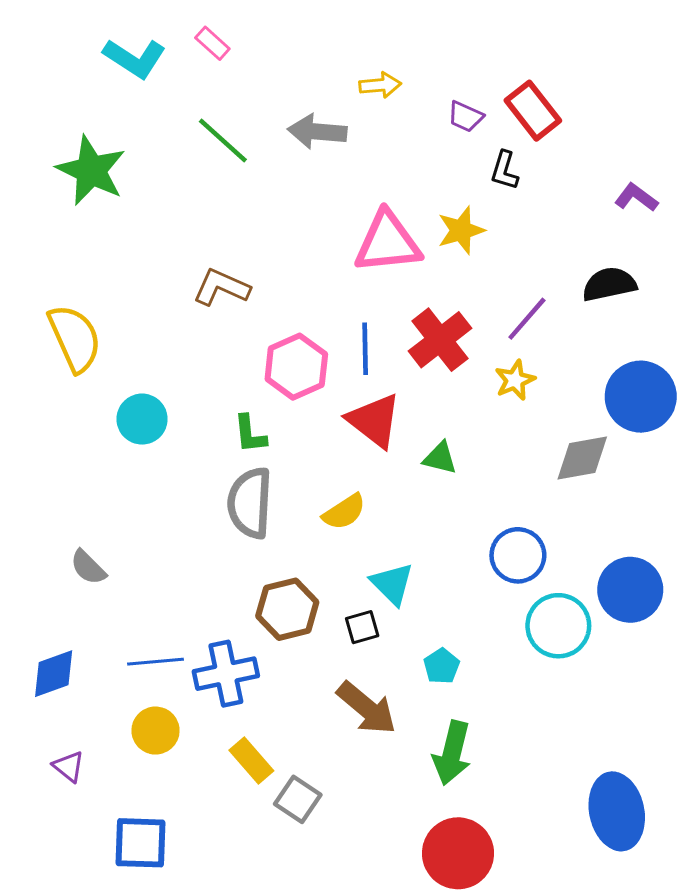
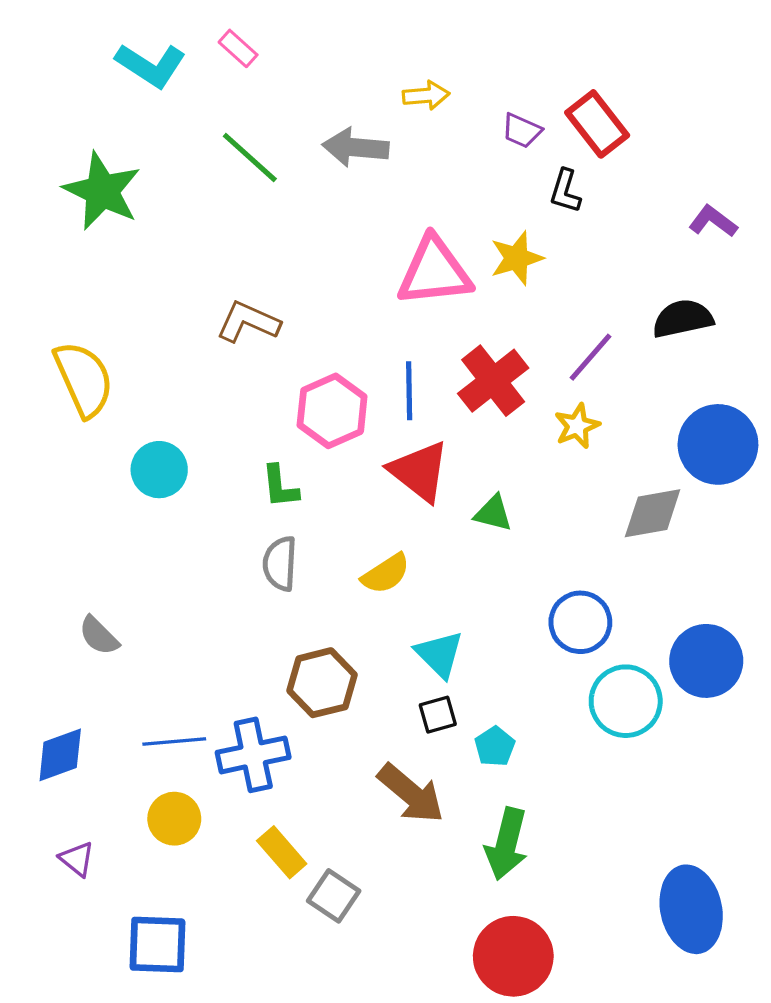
gray semicircle: (250, 503) -> (280, 564), size x0.7
black square: (362, 627) -> (438, 715), moved

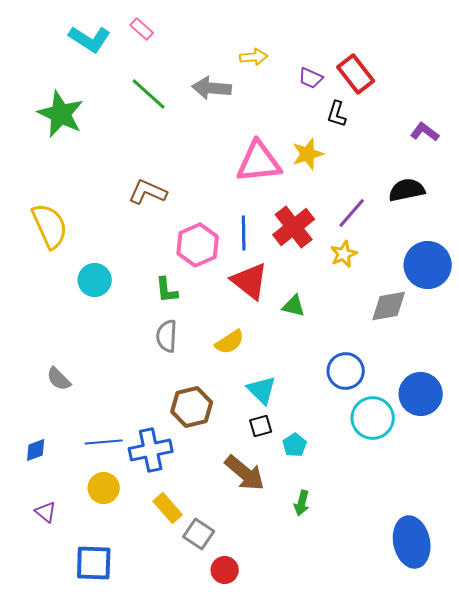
blue diamond: (60, 755) -> (36, 450), size x0.7
green arrow: (507, 844) -> (302, 503), size x0.6
red circle: (513, 956) -> (225, 570), moved, size x0.6

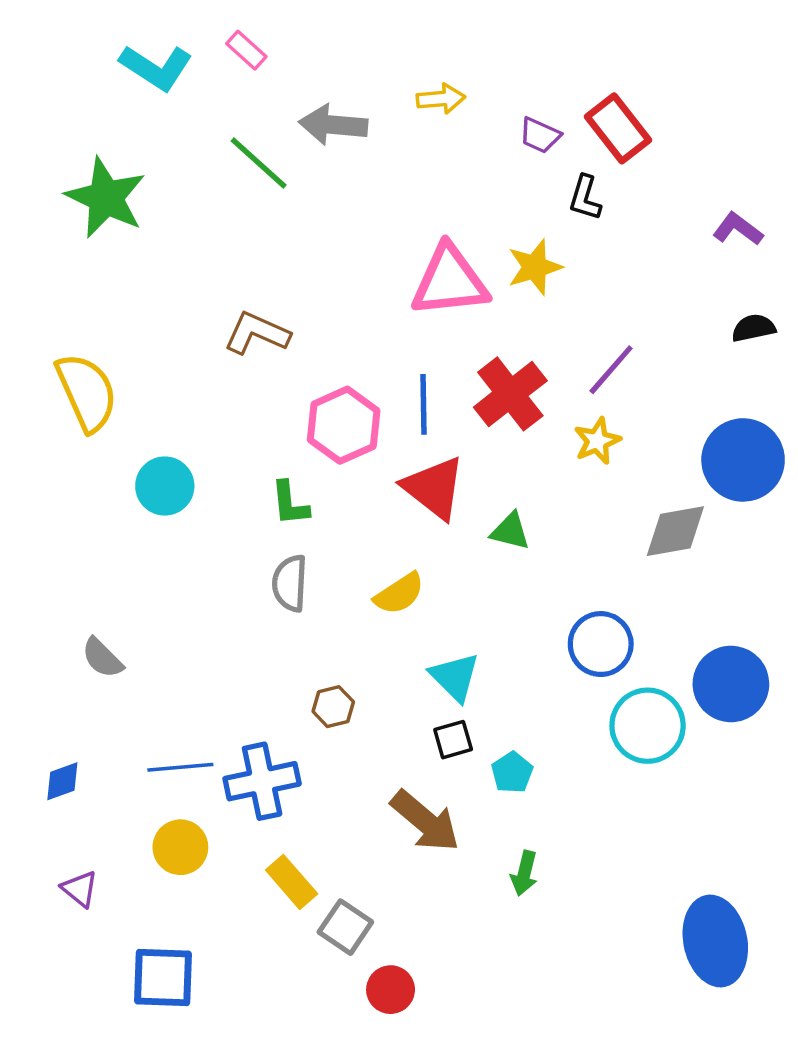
gray arrow: (212, 88) -> (333, 125), moved
black semicircle: (407, 190) -> (753, 328), moved, size x0.7
brown hexagon: (192, 407) -> (333, 707), size x0.6

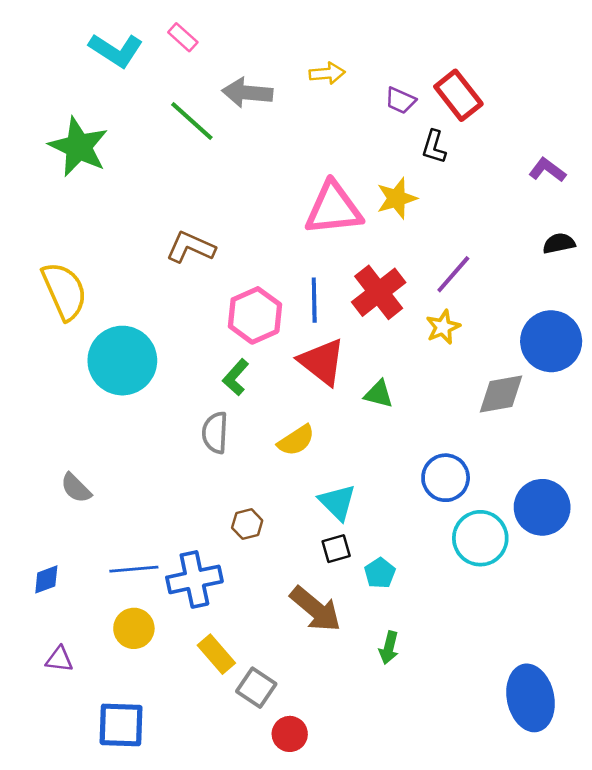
cyan circle: (165, 486) -> (122, 361), size x1.6
green L-shape: (290, 503) -> (236, 377), moved, turned 48
purple triangle: (80, 889) -> (59, 659), turned -32

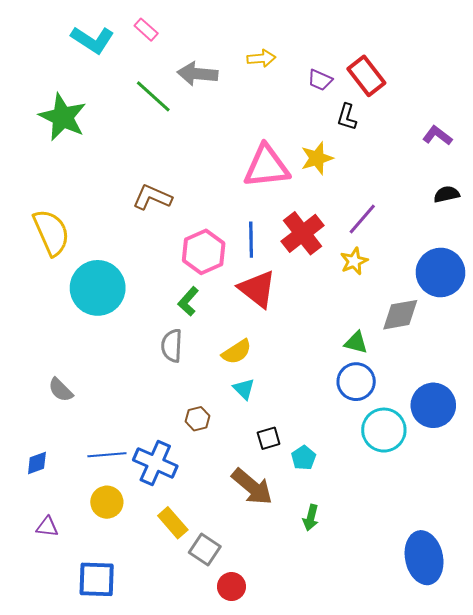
green triangle: (379, 394) -> (356, 343), moved
cyan triangle: (337, 502) -> (244, 389), moved, size x0.7
blue cross: (194, 579) -> (155, 463), turned 36

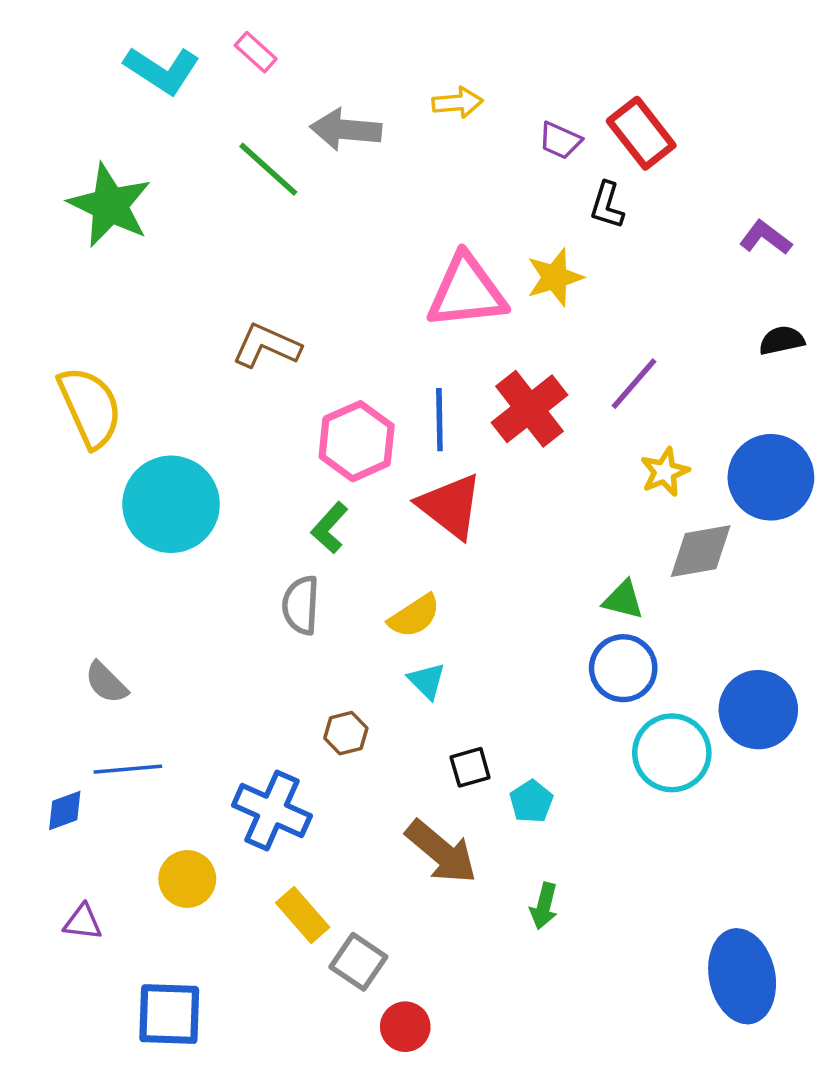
yellow star: (354, 261) -> (665, 472), moved
blue line: (107, 455) -> (128, 769), moved

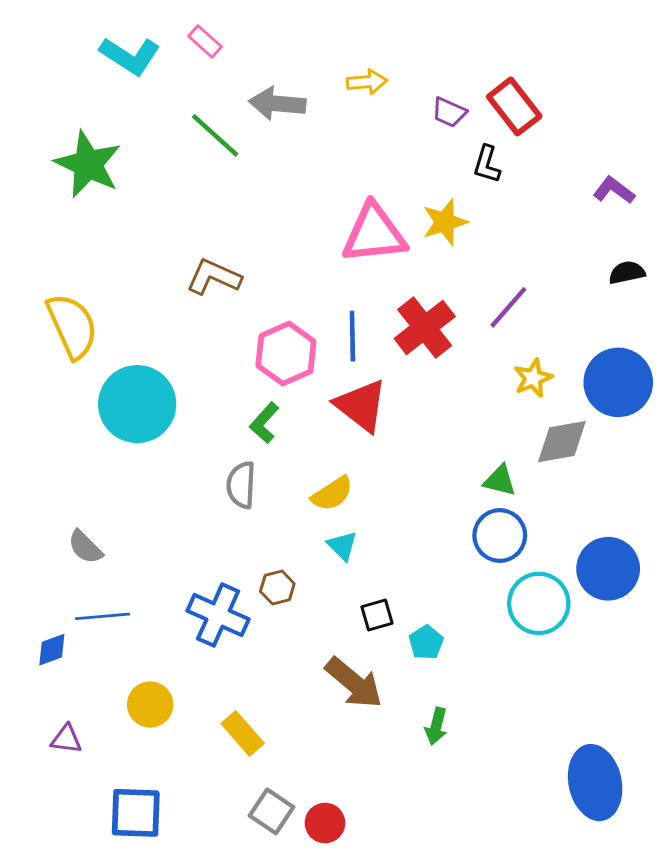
blue cross: (272, 811) -> (218, 615), moved
gray square: (358, 962) -> (272, 811), moved

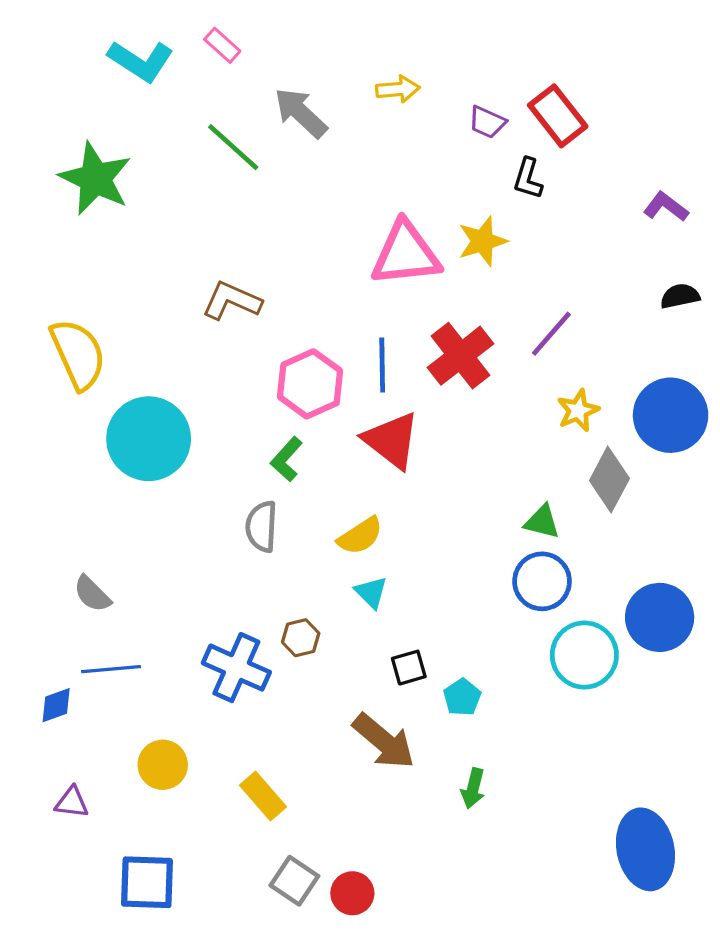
gray arrow: (277, 104) -> (301, 113), turned 38
gray diamond: (562, 442) -> (609, 479), turned -52

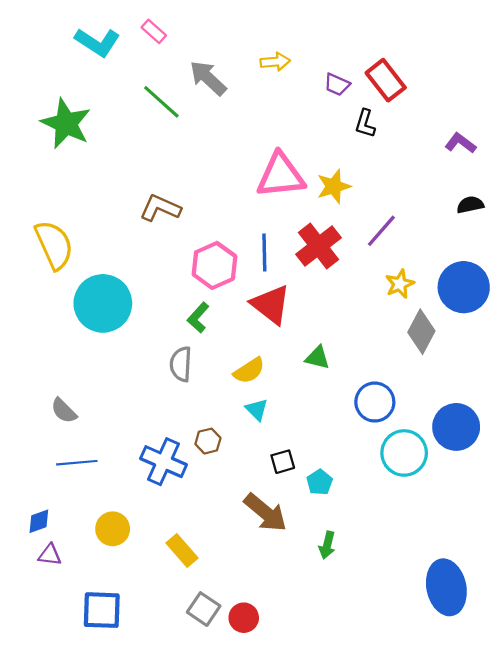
yellow star: (482, 241) -> (334, 186), moved
green triangle: (542, 522) -> (317, 358), moved
blue diamond: (56, 705) -> (39, 521), moved

